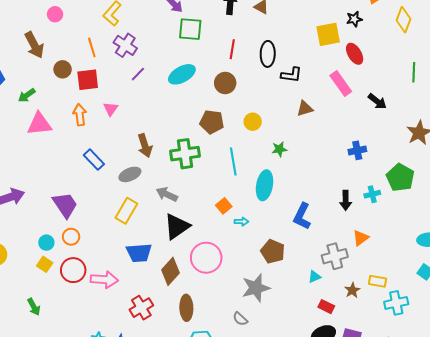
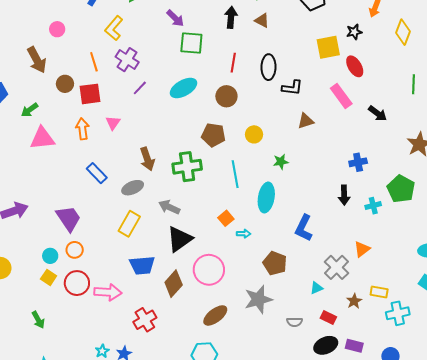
black arrow: (346, 200) -> (344, 195), moved
gray cross: (335, 256) -> (336, 267), turned -30
brown ellipse: (186, 308) -> (215, 315), moved, turned 55
gray semicircle: (240, 319) -> (295, 322), moved, turned -42

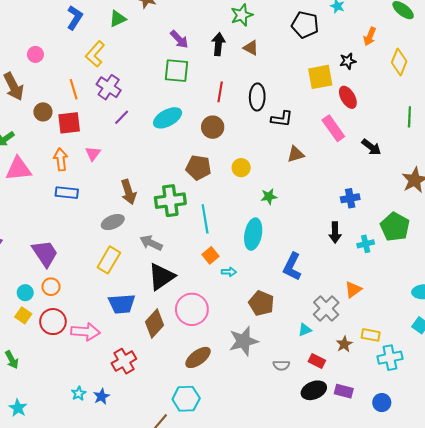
purple arrow: (175, 18) -> (179, 39), moved
blue rectangle: (97, 173) -> (67, 193), moved, turned -40
cyan line: (235, 174) -> (205, 219), moved

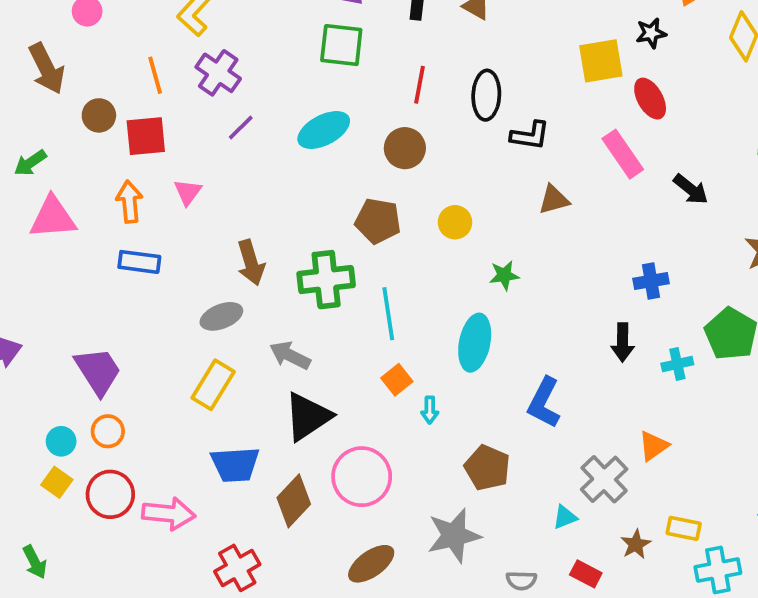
cyan arrow: (229, 272) -> (430, 410), turned 88

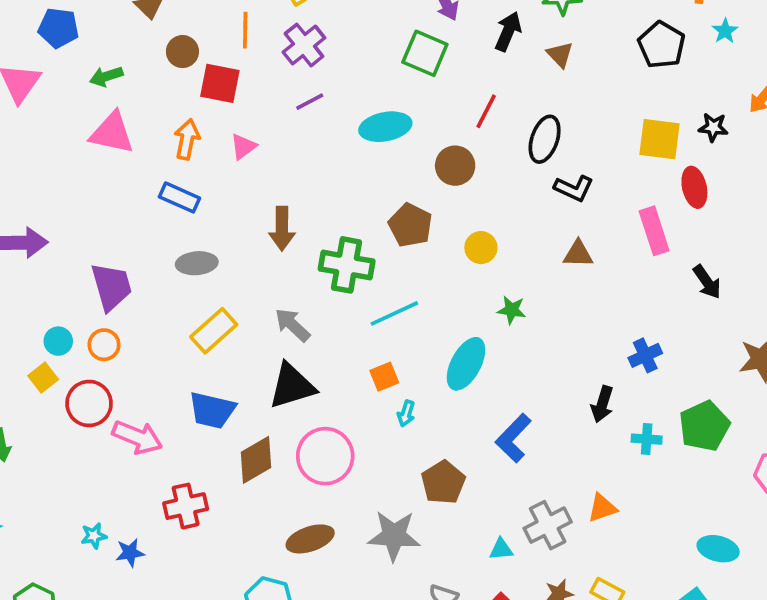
blue cross: (651, 281) -> (645, 355), turned -32
cyan line: (388, 314) -> (394, 313), turned 57
gray ellipse: (221, 316) -> (197, 263), moved

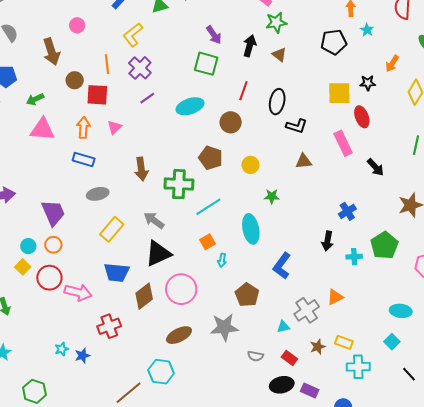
black pentagon: (662, 45) -> (334, 42), turned -30
cyan ellipse: (466, 364) -> (251, 229), turned -32

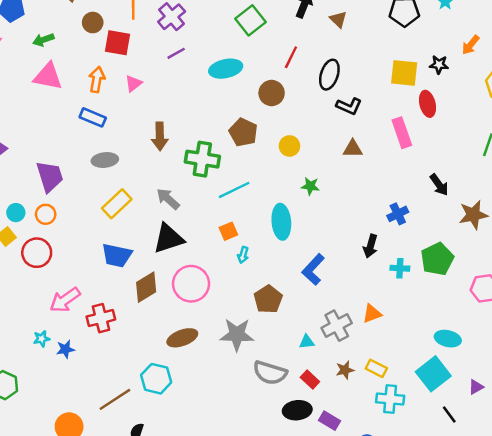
green square: (206, 64) -> (250, 20), turned 30
black arrow: (375, 167) -> (439, 185), moved
pink arrow: (78, 292) -> (65, 300), moved, turned 124
cyan square: (392, 342) -> (433, 374), size x1.8
gray semicircle: (255, 356) -> (270, 373), size x1.8

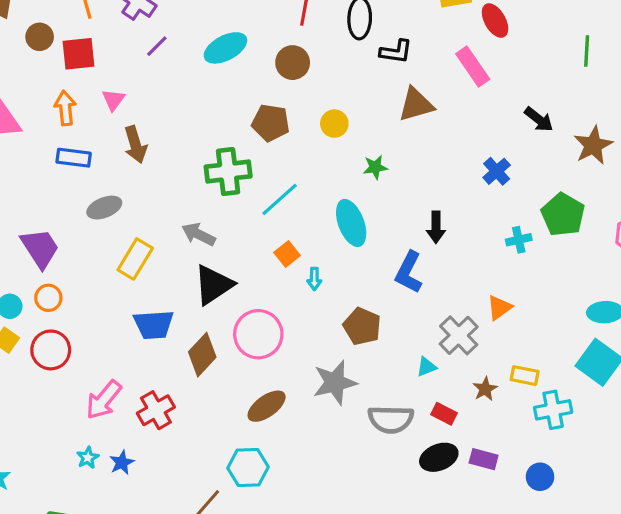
brown arrow: (160, 136) -> (135, 144), moved
brown triangle: (353, 149) -> (416, 104), size x1.4
black arrow: (370, 246) -> (436, 227), moved

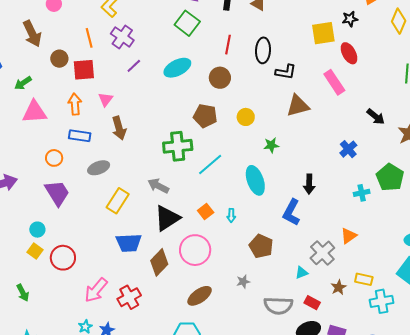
orange square: (287, 254) -> (206, 211), moved
orange circle: (48, 298) -> (54, 158), moved
gray star: (335, 383) -> (243, 282), size x0.5

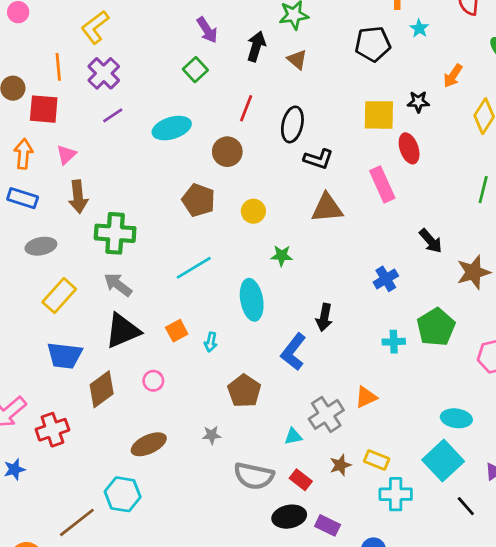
green square: (187, 23) -> (195, 70), size x0.7
green cross: (178, 146) -> (115, 233), moved
pink circle: (195, 250) -> (153, 381), size x0.5

